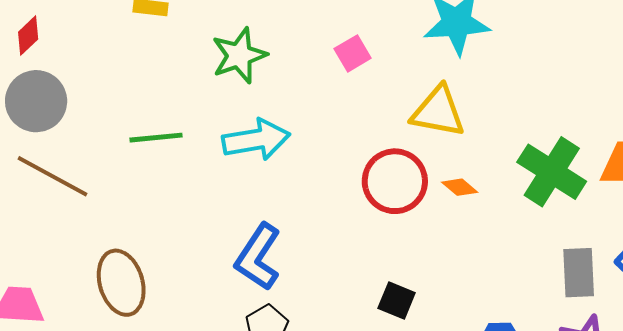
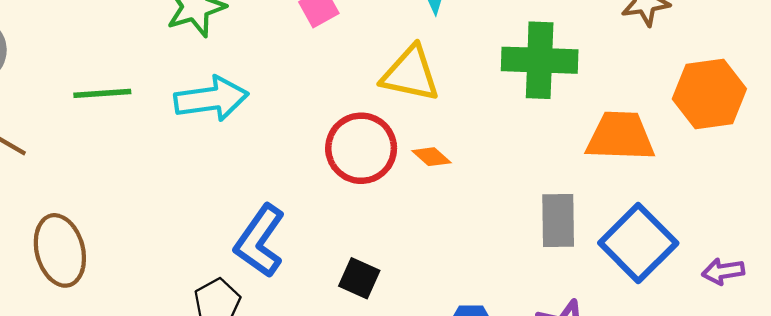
green cross: (552, 172) -> (540, 60), moved, turned -32
blue L-shape: (258, 257) -> (260, 241), moved
gray rectangle: (579, 273) -> (558, 220), moved

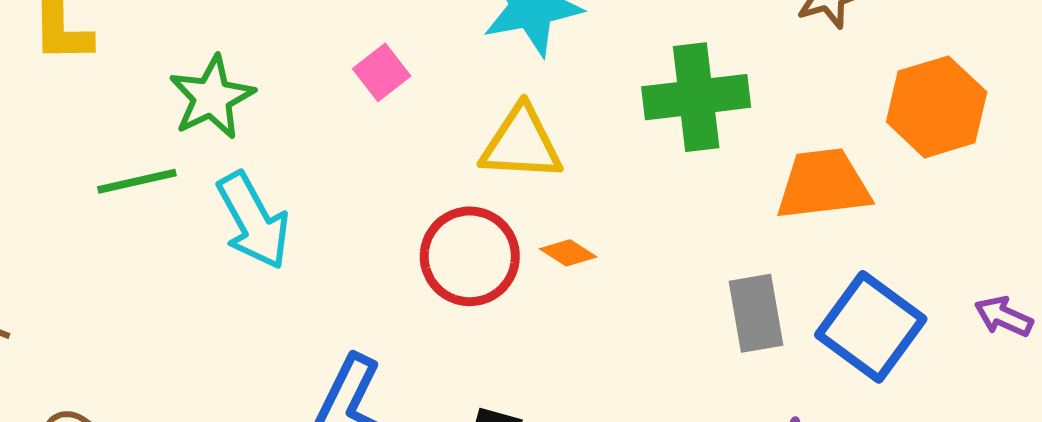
green line: (102, 93) -> (137, 181), moved
cyan arrow: (211, 99) -> (253, 221), turned 78
purple arrow: (723, 271) -> (1004, 317), moved, turned 42

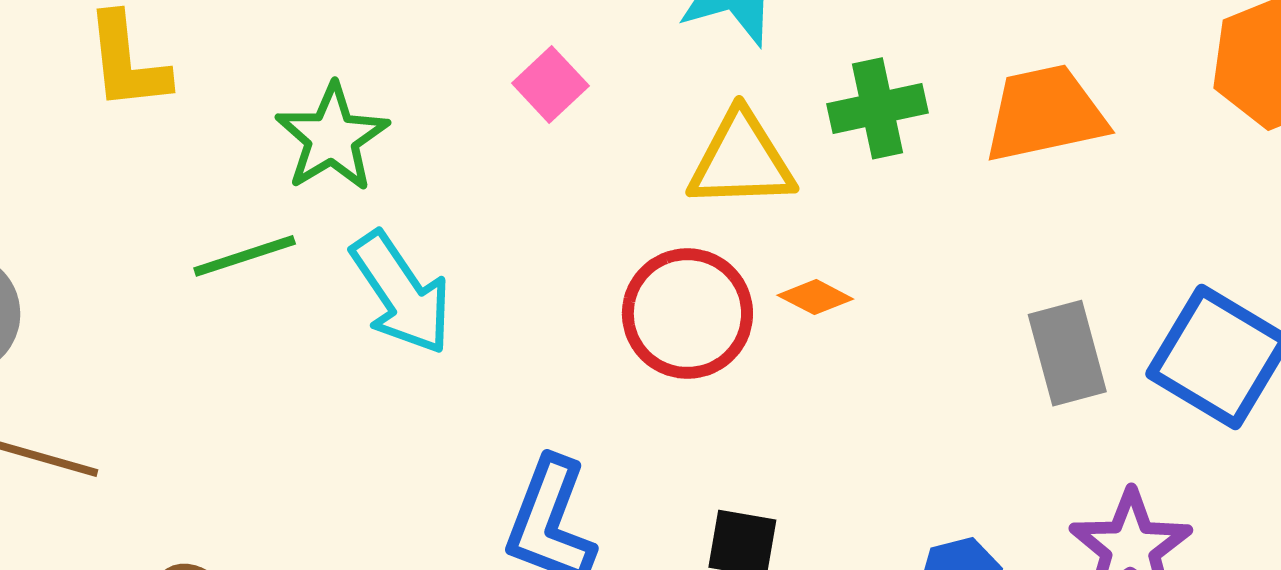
green cross: (696, 97) -> (877, 108), moved, size x0.7
orange trapezoid: (823, 184) -> (1045, 114), moved

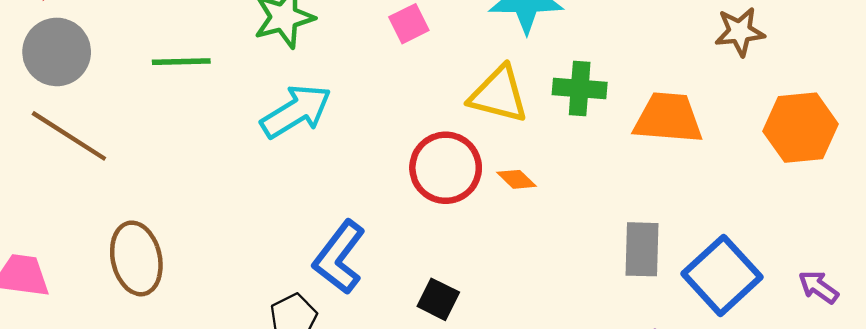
green line: (245, 256) -> (181, 62), moved
cyan arrow: (401, 293) -> (296, 111), turned -104

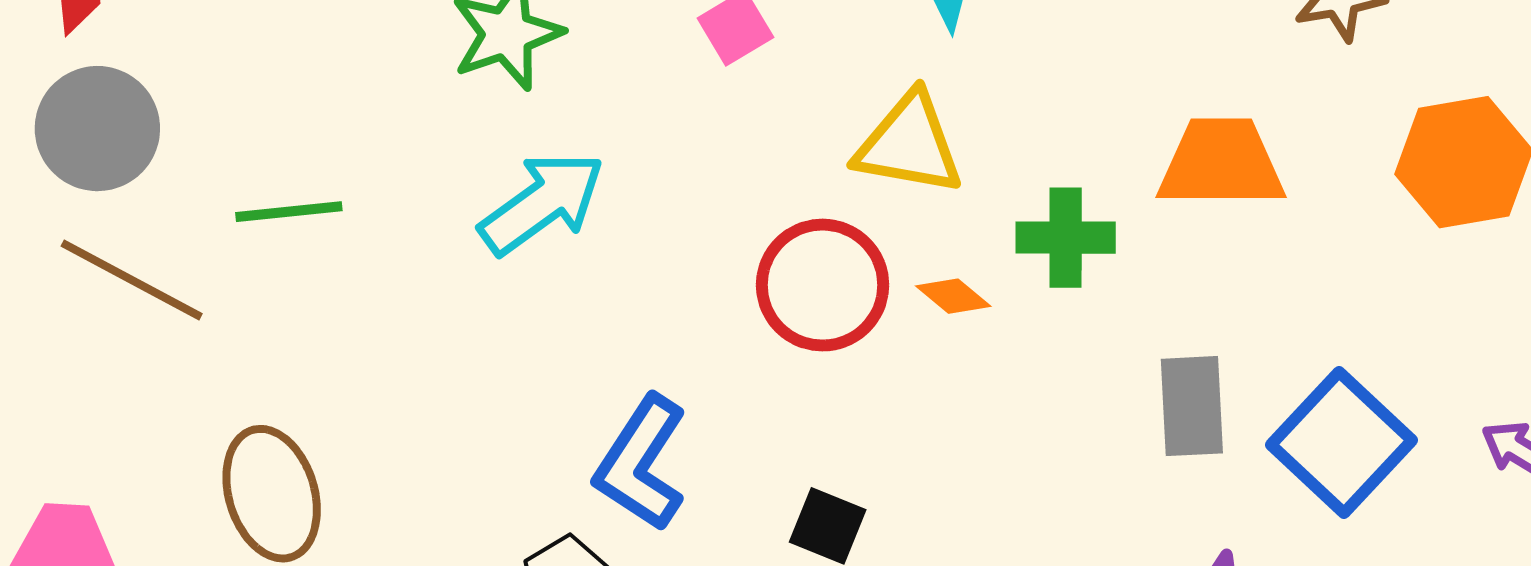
green line: (181, 62) -> (289, 212), moved
green cross: (580, 89) -> (1066, 238), moved

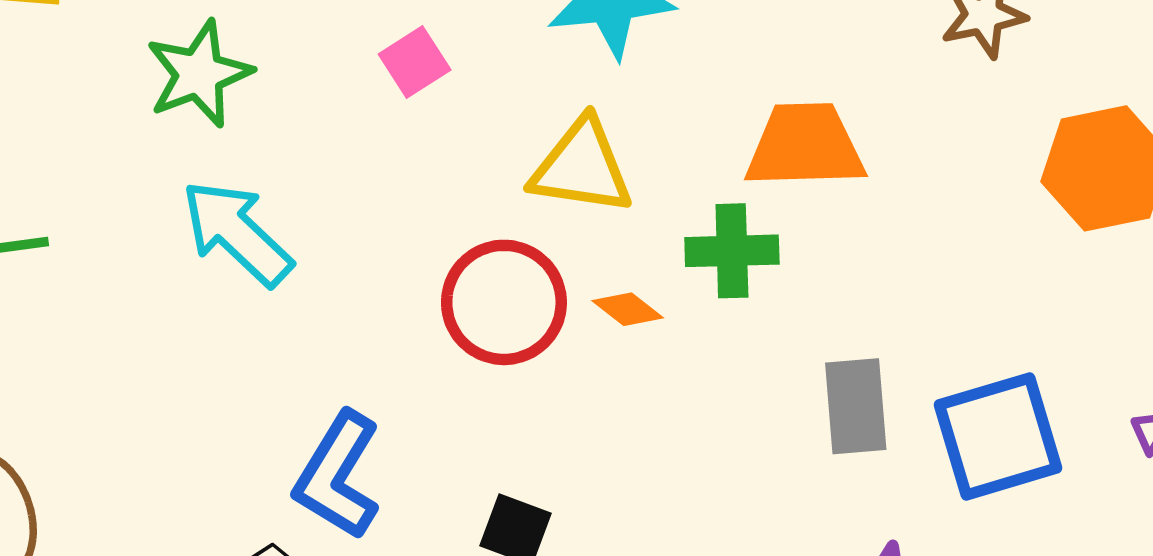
orange trapezoid: (1221, 163) -> (805, 146), moved
cyan arrow: (542, 203) -> (237, 233), turned -99
blue square: (1341, 442) -> (998, 436), turned 32

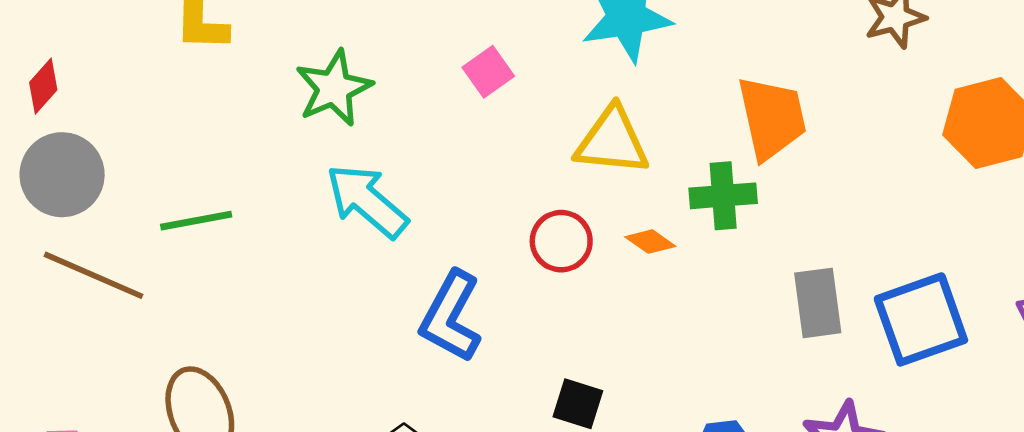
orange trapezoid: (805, 146) -> (772, 118), turned 82
red circle: (504, 302) -> (561, 241), size x0.7
blue L-shape: (338, 476) -> (451, 317), moved

